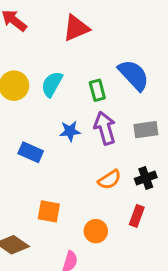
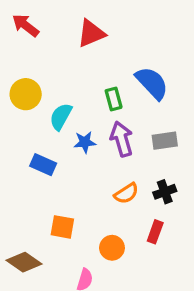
cyan semicircle: (52, 84) -> (61, 117), moved

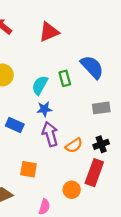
cyan semicircle: (61, 117) -> (40, 85), moved
purple arrow: (122, 139) -> (50, 134), moved
red rectangle: (155, 232) -> (94, 173), size x1.6
orange circle: (112, 248) -> (72, 190), moved

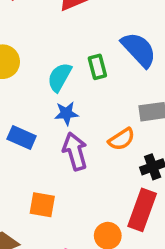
orange semicircle: (74, 145) -> (122, 139), moved

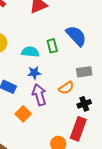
cyan semicircle: (59, 77) -> (30, 52), turned 66
orange square: (42, 205) -> (23, 114), moved, turned 35

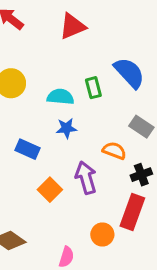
gray rectangle: (84, 72) -> (141, 127), turned 42
orange semicircle: (66, 88) -> (114, 151), turned -126
purple arrow: (39, 95) -> (86, 178), moved

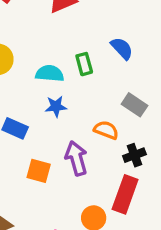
blue semicircle: (129, 73) -> (122, 48), size x0.7
orange square: (50, 190) -> (39, 171), turned -30

